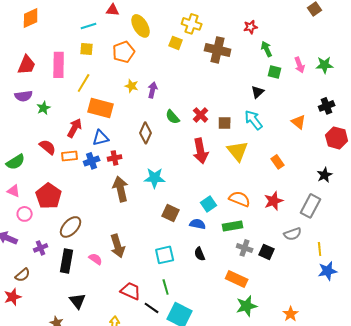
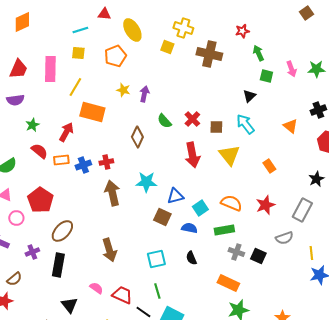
green star: (44, 108) -> (32, 125), moved
blue triangle: (101, 138) -> (175, 196), moved
pink semicircle: (96, 259) -> (96, 288), moved

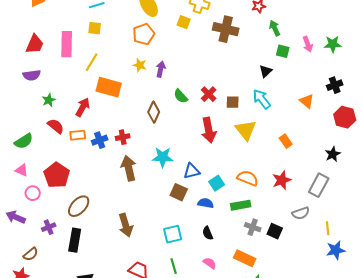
orange pentagon: (115, 56) -> (144, 34), moved
pink semicircle: (96, 288) -> (210, 263), moved

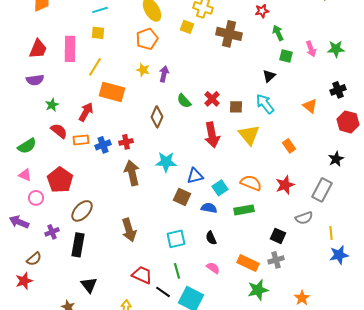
gray cross: (253, 227) -> (276, 260), moved, turned -35

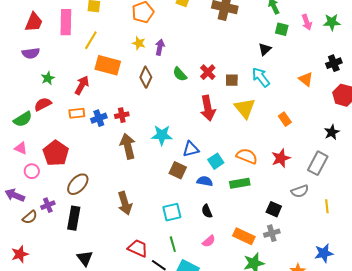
brown diamond: (157, 117) -> (146, 77), moved
red semicircle: (59, 131) -> (43, 104), moved, turned -66
blue star: (339, 255) -> (324, 253), moved
brown semicircle: (34, 259) -> (30, 217), moved
pink semicircle: (213, 268) -> (209, 241), turned 104

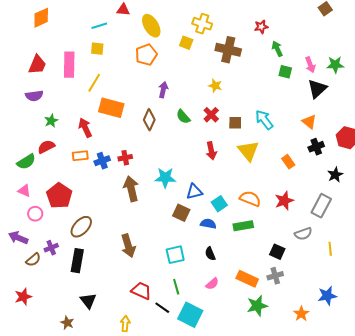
yellow star: (139, 43) -> (215, 86), moved
black triangle: (265, 49) -> (317, 89), moved, size x1.5
black cross: (334, 63) -> (316, 147), moved
red arrow: (82, 85) -> (85, 128), turned -54
red arrow: (208, 108) -> (211, 151), size x0.7

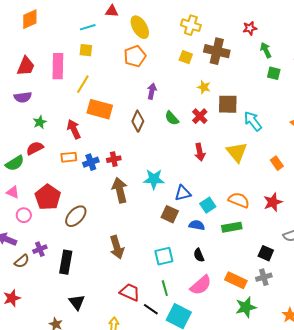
yellow square: (186, 43) -> (186, 57), moved
brown square: (235, 123) -> (228, 104), moved, size x1.5
brown ellipse: (81, 227) -> (76, 216), moved
pink semicircle: (212, 284) -> (201, 285), size x1.6

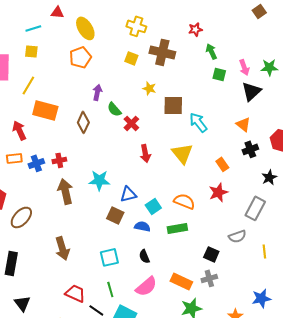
red cross: (200, 116) -> (131, 123), moved
green semicircle: (172, 118) -> (114, 109), moved
red star: (273, 202) -> (218, 192), moved

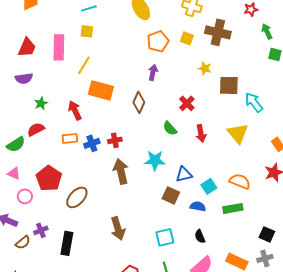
orange pentagon: (80, 57) -> (158, 41), moved
green semicircle: (114, 109) -> (170, 128), moved

